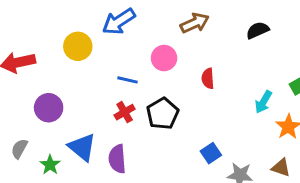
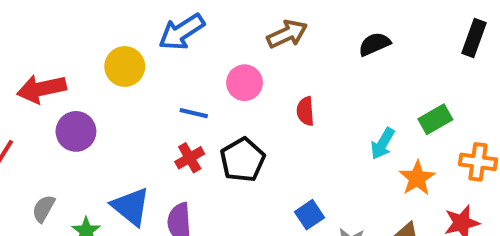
purple circle: (49, 108) -> (76, 131), moved

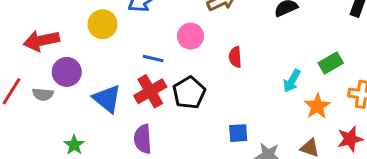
red cross: (190, 158) -> (150, 91), size x1.5
blue triangle: (131, 207) -> (107, 99), moved
gray semicircle: (43, 209) -> (43, 94), moved, turned -114
blue square: (309, 215) -> (238, 133), turned 30

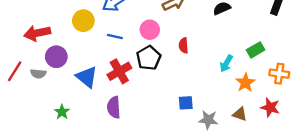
blue line: (153, 58) -> (115, 36), moved
black pentagon: (189, 93) -> (149, 58), moved
red star: (350, 139) -> (270, 107), turned 30

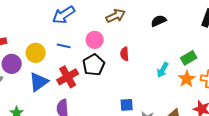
yellow circle: (83, 21) -> (36, 53), moved
blue triangle: (87, 77) -> (39, 82), turned 45
orange star: (245, 83) -> (187, 79), moved

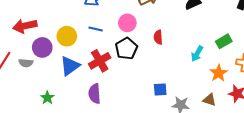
orange star: (187, 79) -> (219, 73), moved

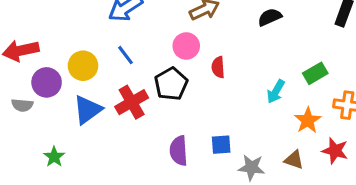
pink circle: (127, 23) -> (186, 46), moved
blue line: (96, 29) -> (125, 55), turned 40
purple semicircle: (95, 94) -> (179, 151), moved

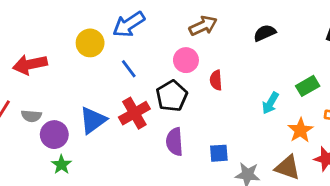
yellow circle: (83, 66) -> (90, 43), moved
purple circle: (47, 82) -> (54, 135), moved
purple semicircle: (179, 151) -> (175, 142), moved
brown triangle: (294, 160) -> (288, 167), size x1.4

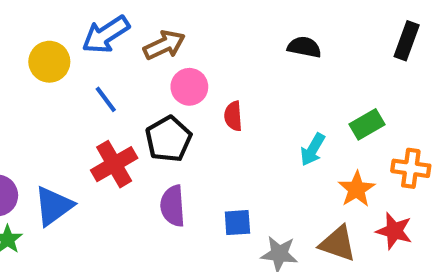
brown arrow: (203, 26) -> (164, 45), moved
black semicircle: (265, 33) -> (304, 47), turned 35
blue triangle: (93, 120) -> (54, 206), moved

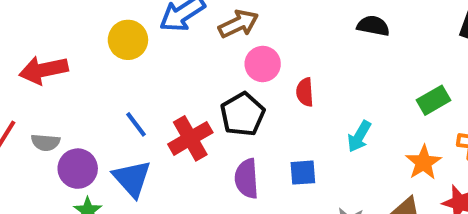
blue line: (106, 99) -> (136, 124), moved
cyan arrow: (313, 149) -> (359, 136), moved
blue triangle: (54, 206) -> (132, 179), turned -36
blue square: (237, 223) -> (303, 173), moved

